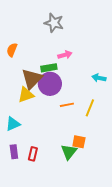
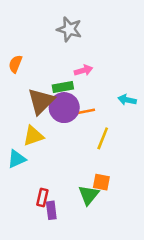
yellow triangle: (26, 95) -> (33, 136), moved
orange line: (67, 105) -> (86, 111), moved
yellow line: (90, 108) -> (103, 138), moved
purple rectangle: (14, 152) -> (51, 210), moved

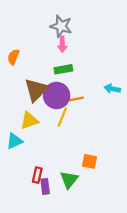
pink arrow: (83, 70) -> (62, 44), moved, turned 105
green rectangle: (63, 87) -> (63, 69), moved
yellow line: (103, 138) -> (62, 117), moved
green triangle: (89, 195) -> (69, 180), moved

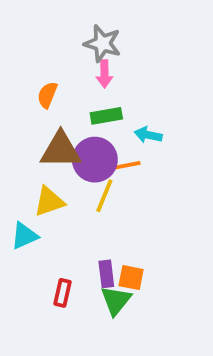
orange semicircle: (13, 57) -> (47, 95), moved
cyan arrow: (112, 89) -> (148, 135), moved
brown triangle: (36, 90) -> (61, 150), turned 45
orange square: (90, 161) -> (131, 278), moved
purple rectangle: (45, 186) -> (106, 274), moved

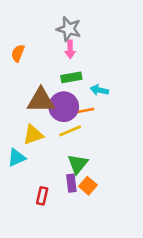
orange semicircle: (47, 95) -> (18, 53), moved
yellow line: (104, 196) -> (70, 131), turned 45
orange square: (131, 278) -> (88, 186), turned 30
green triangle: (116, 300) -> (78, 164), moved

